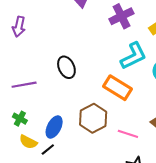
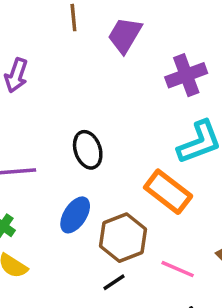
blue ellipse: (54, 127) -> (75, 215), moved
black line: (48, 150) -> (114, 282), moved

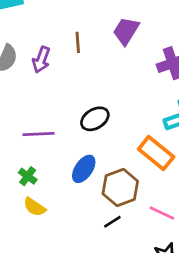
brown line: (73, 18) -> (78, 42), moved
black ellipse: (88, 150) -> (95, 119), turned 76

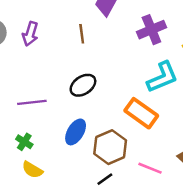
brown line: (78, 42) -> (82, 34), moved

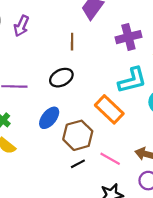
brown line: (82, 34) -> (72, 42), moved
black line: (105, 179) -> (78, 164), moved

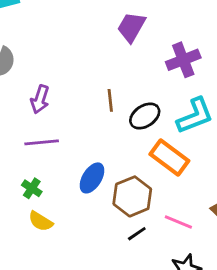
purple arrow: (21, 26) -> (40, 99), moved
brown line: (72, 42) -> (110, 100), moved
black ellipse: (61, 78) -> (145, 116), moved

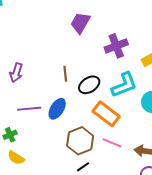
purple line: (42, 142) -> (29, 109), moved
blue ellipse: (92, 178) -> (57, 109), moved
green cross: (32, 188) -> (10, 135), turned 32
pink line: (178, 222) -> (112, 143), moved

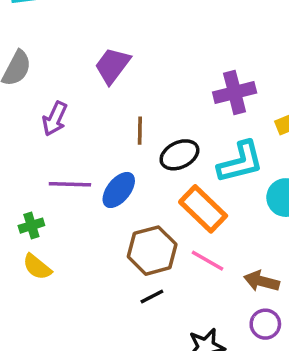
purple trapezoid: (80, 23) -> (112, 66), moved

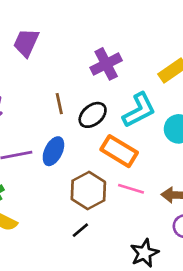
purple trapezoid: (112, 66) -> (26, 43), moved
purple cross: (235, 92) -> (106, 64), moved
black line: (152, 296) -> (80, 230), moved

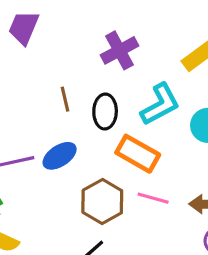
black ellipse: (93, 115) -> (105, 112), turned -48
blue ellipse: (53, 151) -> (60, 156), turned 32

